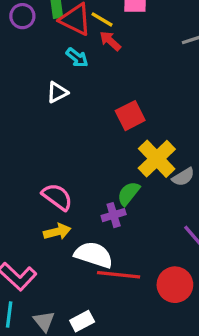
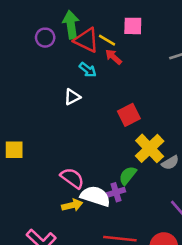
white semicircle: (94, 255) -> (95, 196), moved

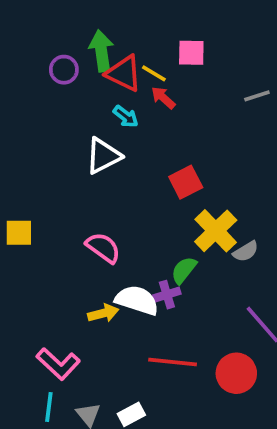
white triangle: (72, 97) -> (103, 156), size x1.5
pink semicircle: (72, 178) -> (103, 248), moved

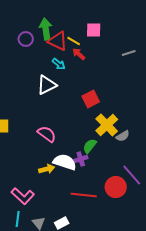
red circle: (236, 373) -> (116, 187), moved

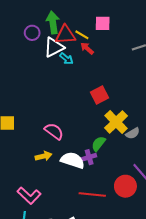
red triangle: (58, 41) -> (65, 35), turned -30
white triangle: (47, 85) -> (54, 47), moved
yellow arrow: (47, 169) -> (44, 156), moved

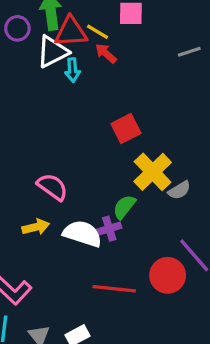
cyan arrow: (66, 59) -> (72, 70), turned 48

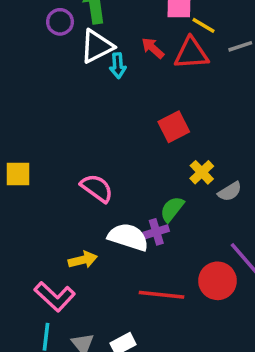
red triangle: (71, 32) -> (191, 53), moved
yellow line: (98, 32) -> (203, 25), moved
yellow cross: (153, 172) -> (202, 172), size x0.6
yellow arrow: (36, 227) -> (83, 260), moved

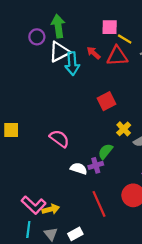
cyan arrow: (118, 66) -> (72, 64), size x1.5
white semicircle: (128, 237) -> (79, 169), size x0.7
yellow arrow: (83, 260) -> (51, 209), moved
red line: (162, 295) -> (99, 204), turned 60

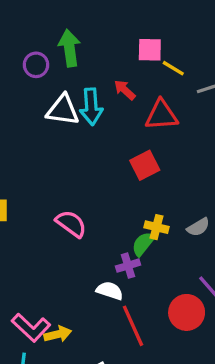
white triangle: (59, 52) -> (63, 110), moved, turned 35
red triangle: (117, 56) -> (162, 115), moved
yellow cross: (124, 129) -> (156, 227), moved, turned -32
white semicircle: (79, 169) -> (110, 291), moved

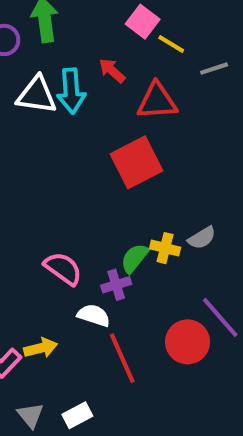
pink square: (150, 50) -> (143, 22), turned 36
red square: (145, 165) -> (137, 162), size x1.4
pink semicircle: (71, 224) -> (63, 268), moved
yellow cross: (156, 227) -> (165, 248), moved
yellow arrow: (58, 334) -> (41, 348), moved

